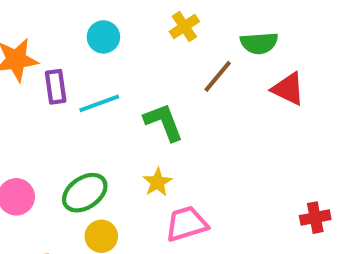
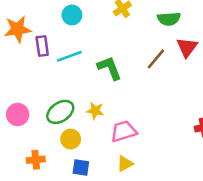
brown line: (218, 76) -> (156, 59), moved
red triangle: (288, 89) -> (187, 47), turned 40
yellow star: (157, 182) -> (95, 111), moved, turned -30

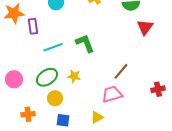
cyan line: (69, 56) -> (53, 47), moved
brown line: (156, 59) -> (121, 71), moved
pink trapezoid: (124, 131) -> (112, 94), moved

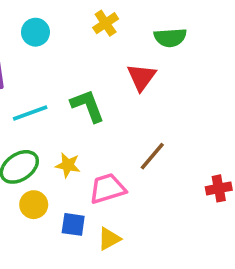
red triangle: (145, 27) -> (141, 77), moved
pink trapezoid: (112, 94) -> (107, 188), moved
blue square: (63, 120) -> (73, 224), moved

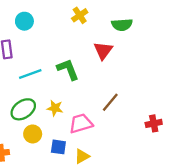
cyan circle: (35, 32) -> (24, 21), moved

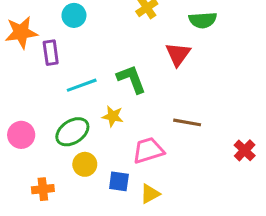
brown line: (110, 102) -> (187, 122), turned 60
yellow star: (55, 108) -> (113, 116), moved
red cross: (154, 123) -> (245, 150), turned -35

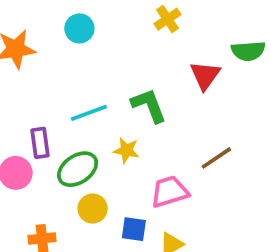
green semicircle: (203, 20) -> (248, 51), moved
purple rectangle: (51, 53) -> (40, 143), moved
brown line: (187, 122) -> (216, 158), turned -44

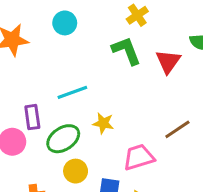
green L-shape: (149, 105) -> (126, 51), moved

